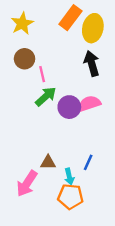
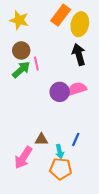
yellow star: (22, 23) -> (19, 20), turned -30
green arrow: (46, 96) -> (21, 70), moved

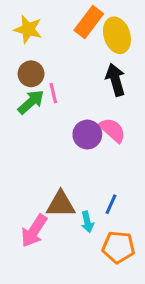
yellow ellipse: (80, 24) -> (117, 35), turned -30
pink semicircle: (77, 89) -> (112, 130), turned 60
brown triangle: (41, 139) -> (61, 204), size x1.5
orange pentagon: (61, 169) -> (118, 247), moved

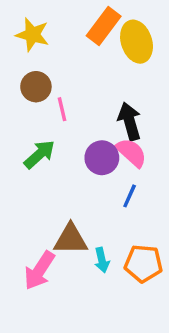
black arrow: (115, 80) -> (130, 121), moved
green arrow: (31, 102) -> (39, 154), moved
blue line: (111, 204) -> (130, 196), moved
orange pentagon: (118, 247) -> (143, 263), moved

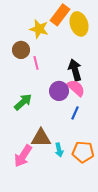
yellow star: (32, 35) -> (39, 29), moved
green arrow: (39, 154) -> (23, 102), moved

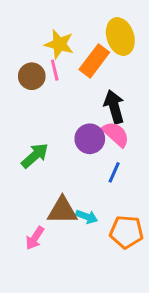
orange rectangle: (60, 15) -> (94, 61), moved
pink line: (36, 63) -> (55, 70), moved
cyan arrow: (59, 150) -> (87, 217), moved, turned -56
pink arrow: (23, 156) -> (35, 238), size x0.7

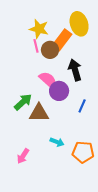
brown circle: (32, 76) -> (50, 50), moved
pink semicircle: (116, 134) -> (48, 80), moved
blue line: (114, 172) -> (82, 106), moved
brown triangle: (62, 211) -> (39, 113), moved

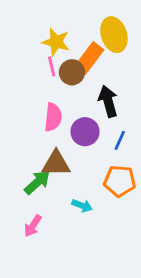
pink semicircle: (48, 80) -> (53, 117), moved, turned 54
green arrow: (23, 102) -> (37, 182), moved
blue line: (82, 106) -> (120, 140), moved
orange pentagon: (83, 152) -> (120, 181), moved

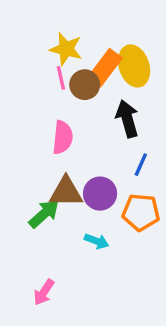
yellow ellipse: (114, 35) -> (134, 66), moved
purple circle: (85, 132) -> (100, 194), moved
pink arrow: (33, 226) -> (44, 292), moved

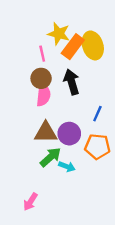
yellow star: (66, 49) -> (59, 34), moved
brown circle: (85, 85) -> (41, 78), moved
black arrow: (127, 119) -> (72, 82), moved
green arrow: (44, 214) -> (50, 157), moved

